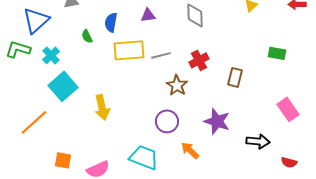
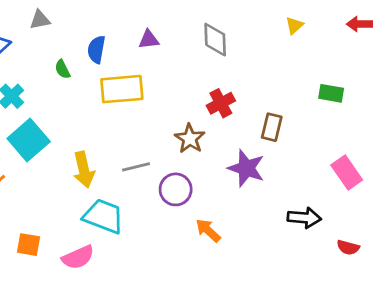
gray line: (161, 55) -> (136, 167), moved
purple star: (217, 121) -> (246, 168), moved
cyan trapezoid: (144, 157) -> (103, 216), moved

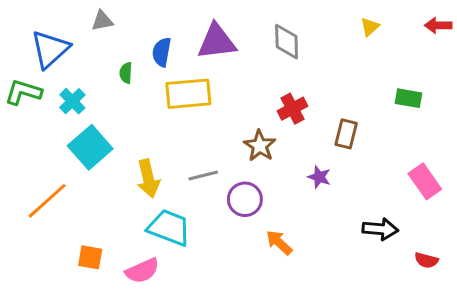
purple triangle: (149, 40) -> (217, 42), size x1.8
green semicircle: (62, 69) -> (126, 73), turned 30
purple star: (246, 168) -> (319, 177), size x0.6

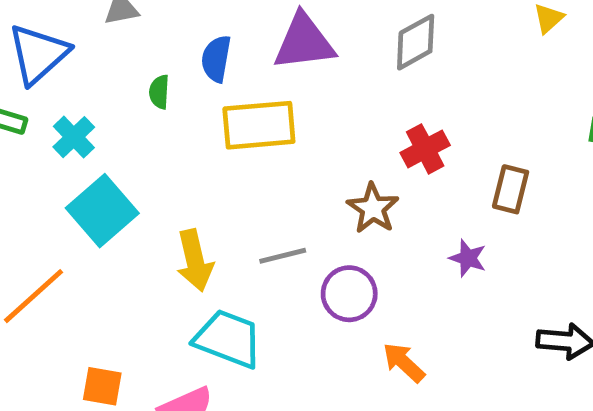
gray diamond: (287, 42) -> (416, 42), turned 63

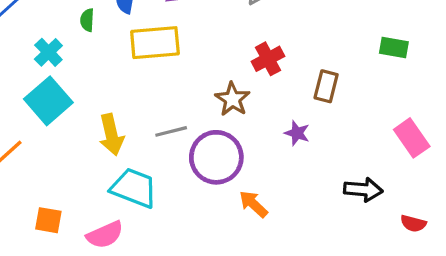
cyan cross: (74, 137) -> (48, 52), moved
purple circle: (349, 294) -> (216, 157), size x1.4

